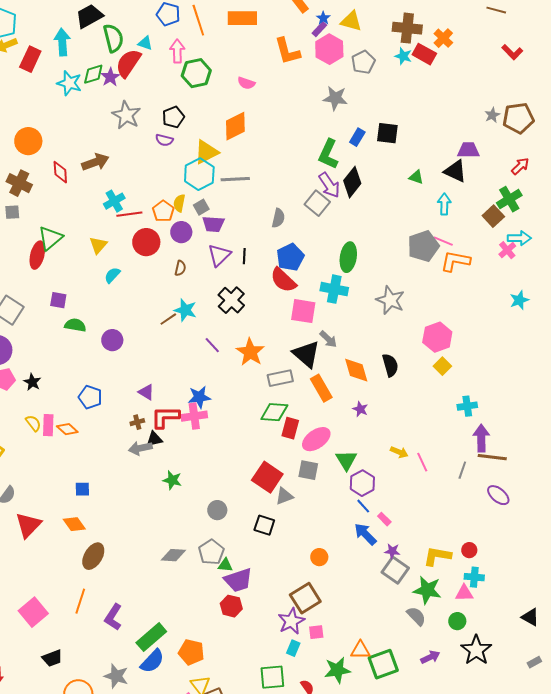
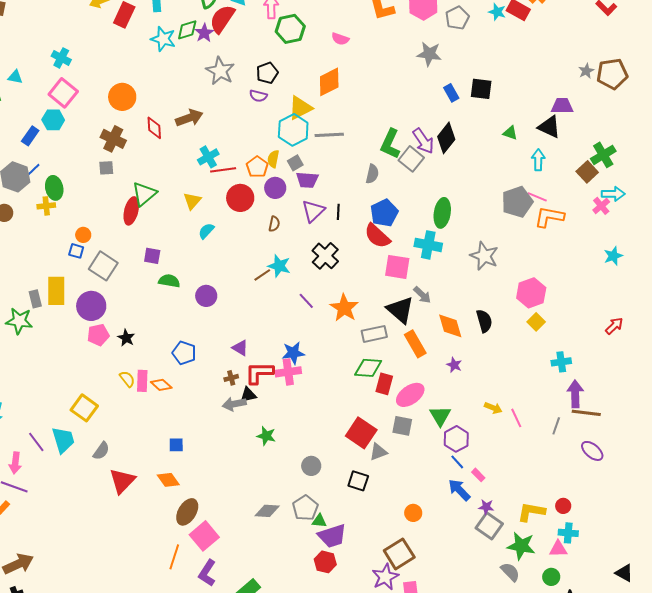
blue rectangle: (357, 137) -> (451, 93), turned -60
green L-shape: (328, 154) -> (390, 144), moved
red arrow: (520, 166) -> (614, 326), moved
pink square: (33, 612) -> (204, 536), moved

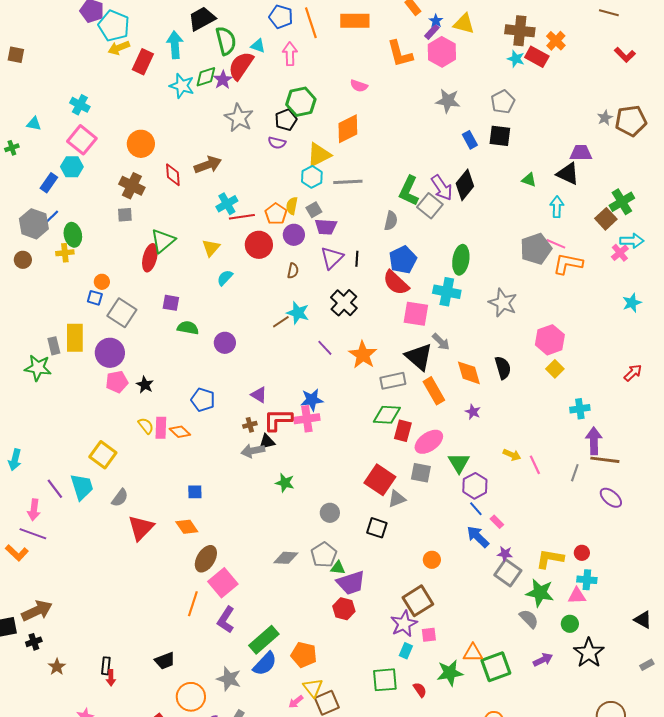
gray pentagon: (457, 18) -> (503, 102), moved
green hexagon: (290, 29) -> (301, 102), moved
cyan hexagon: (293, 130) -> (312, 177), size x0.7

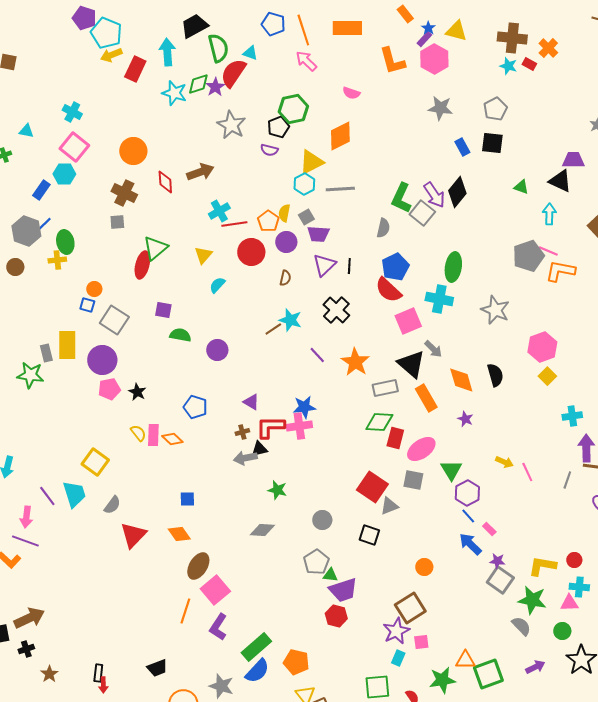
pink arrow: (290, 54) -> (306, 61), moved, turned -45
red rectangle: (537, 57) -> (529, 64), size x0.6
pink square: (416, 314) -> (408, 321), turned -32
gray diamond: (286, 558) -> (262, 530), moved

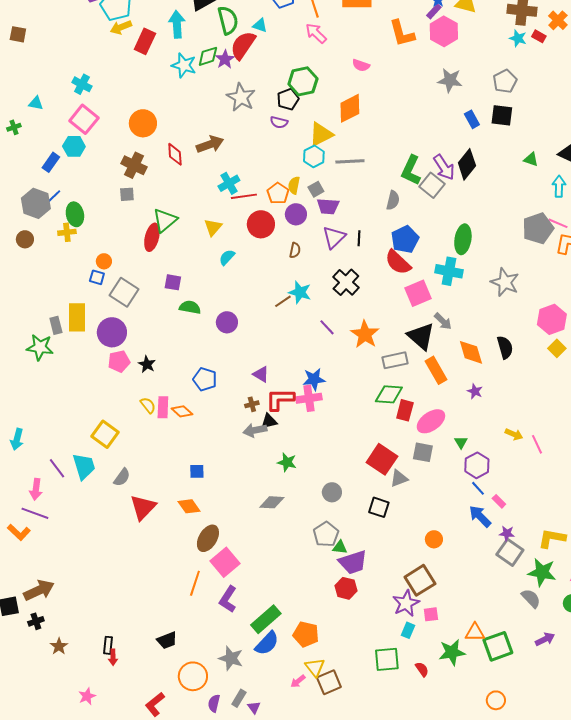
green triangle: (451, 470) -> (461, 442), size x0.6

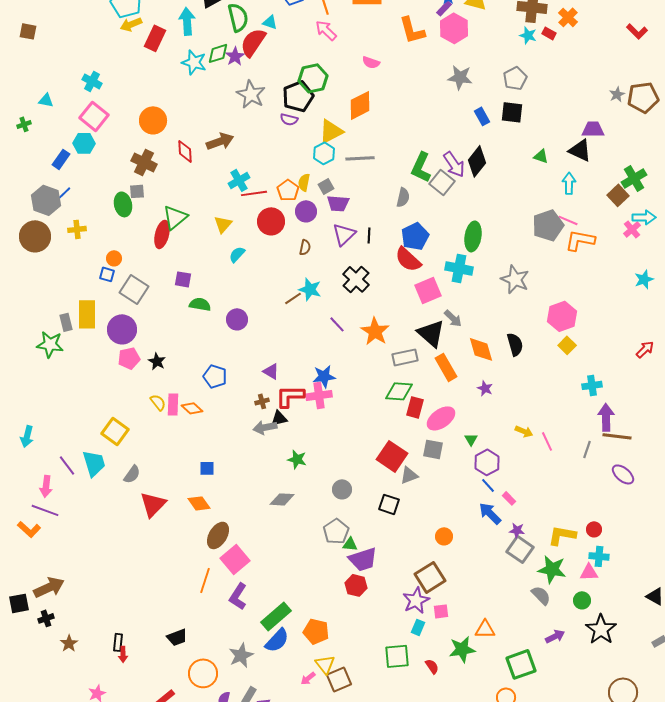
black pentagon: (288, 99) -> (298, 96), size x1.4
green ellipse: (75, 214) -> (123, 204), moved
brown circle: (25, 239) -> (35, 236), size x1.8
green square: (498, 646) -> (521, 664), moved
gray star: (231, 658) -> (241, 655), turned 30

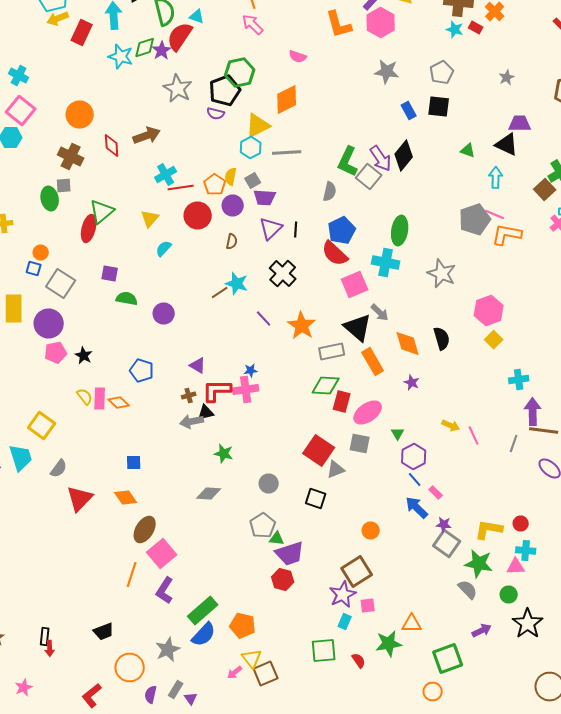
gray star: (617, 94) -> (507, 78), moved
blue star: (324, 376) -> (251, 370), size x0.6

